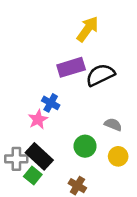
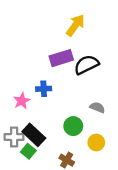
blue cross: (51, 103) -> (44, 89), turned -32
pink star: (38, 119) -> (22, 101), moved
yellow circle: (118, 156) -> (96, 143), moved

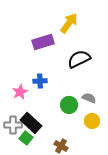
purple rectangle: (61, 58) -> (43, 42), moved
green circle: (73, 126) -> (69, 105), moved
yellow circle: (96, 143) -> (92, 121), moved

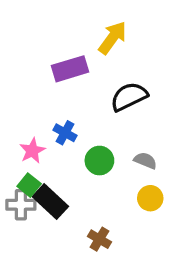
blue cross: (40, 81) -> (65, 133), turned 32
green circle: (69, 105) -> (99, 161), moved
green square: (26, 138) -> (29, 185), moved

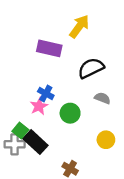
purple rectangle: (70, 69) -> (49, 48), turned 30
pink star: (32, 151) -> (39, 106), moved
gray semicircle: (145, 161) -> (102, 98), moved

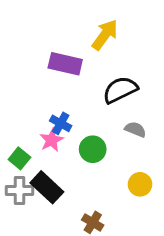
green square: (20, 130) -> (19, 158), moved

